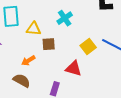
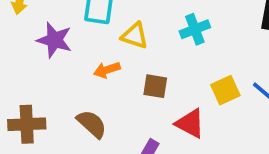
brown square: (49, 44) -> (155, 86), moved
orange arrow: (28, 61) -> (107, 70), moved

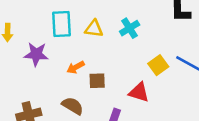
yellow triangle: (135, 36) -> (94, 29), moved
brown square: (155, 86) -> (97, 81), moved

